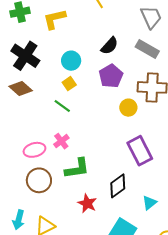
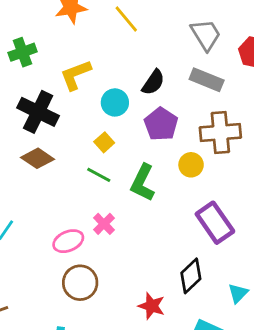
yellow L-shape: (55, 19) -> (76, 75), moved
cyan circle: (71, 61) -> (115, 102), moved
green L-shape: (77, 168) -> (143, 183), moved, turned 132

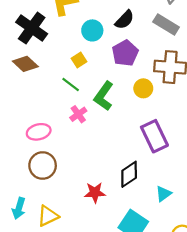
pink cross: (104, 224) -> (78, 114), moved
red star: (152, 306) -> (95, 193), turned -30

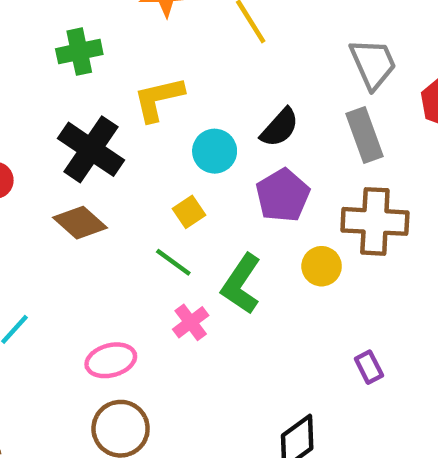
gray rectangle: (166, 24) -> (365, 135), turned 40
purple rectangle: (154, 136) -> (369, 367), moved, size x0.5

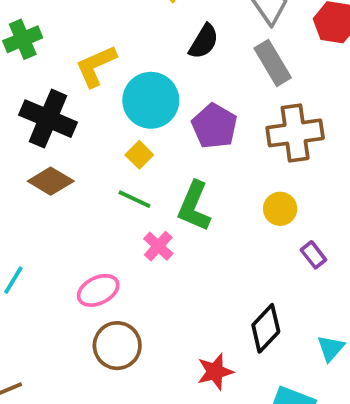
black semicircle: (280, 128) -> (204, 42), moved
cyan circle: (215, 151) -> (151, 100), size x1.5
yellow circle: (322, 266) -> (280, 209), moved

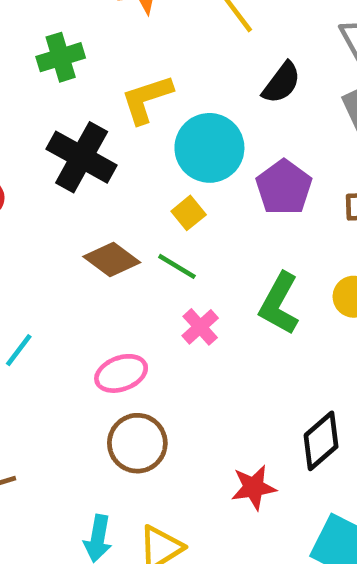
brown diamond: (51, 181) -> (112, 259), moved
green L-shape: (194, 206) -> (279, 304), moved

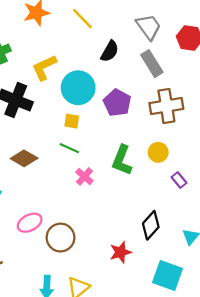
yellow square: (189, 213) -> (72, 121), turned -35
brown diamond: (112, 259) -> (24, 158), moved
pink ellipse: (121, 373) -> (30, 223), moved

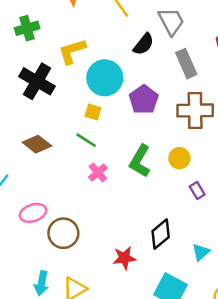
gray trapezoid: (149, 27) -> (171, 21), moved

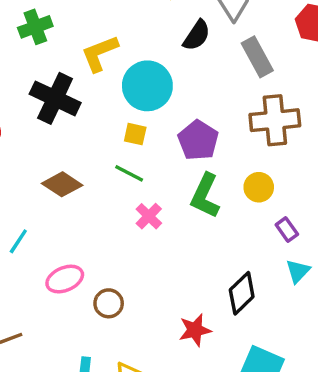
purple pentagon: (144, 100) -> (198, 140), moved
brown circle: (63, 233) -> (109, 303), size x0.7
cyan triangle: (201, 252) -> (298, 271), moved

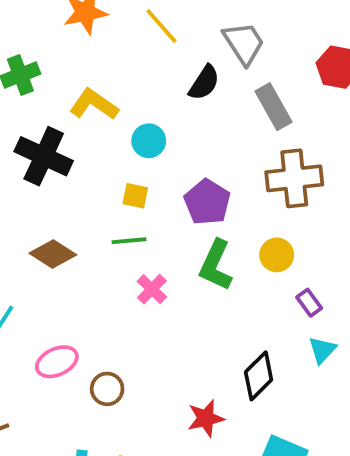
yellow L-shape: (100, 53) -> (94, 104), turned 57
cyan circle: (147, 86) -> (149, 141), size x0.6
green line: (129, 173) -> (129, 241), turned -32

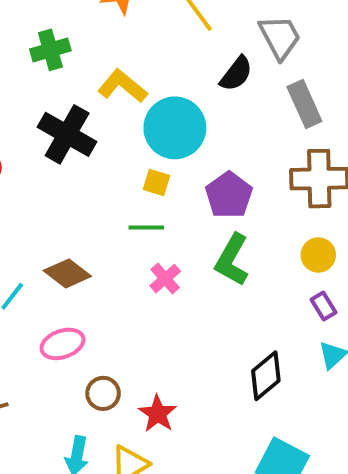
cyan circle: (149, 141) -> (175, 128), size x1.8
brown diamond: (53, 254) -> (67, 273), moved
yellow circle: (277, 255) -> (318, 255), moved
brown circle: (107, 389) -> (103, 393), moved
red star: (206, 418) -> (158, 414), moved, turned -30

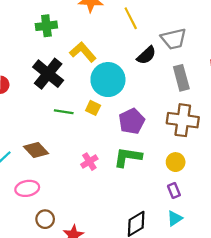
gray trapezoid: (280, 37) -> (174, 39), turned 96
green line: (146, 227) -> (64, 112), moved
green L-shape: (232, 260) -> (128, 157), turned 60

